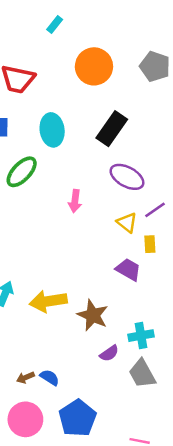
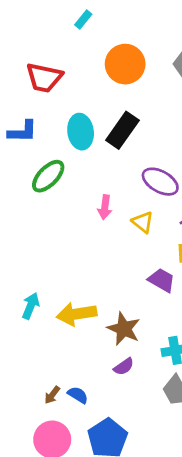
black rectangle: (112, 129) -> (122, 130), moved
yellow triangle: (127, 223) -> (143, 222), moved
purple semicircle: (109, 353) -> (124, 367), moved
brown arrow: (25, 377) -> (52, 395), turned -30

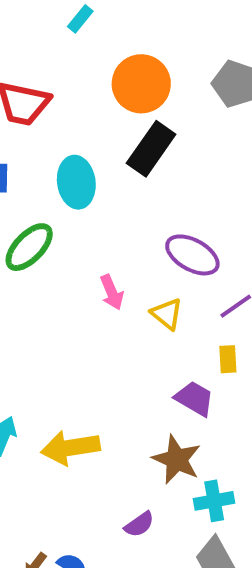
black rectangle: (122, 130) -> (151, 149), moved
pink arrow: (105, 207) -> (112, 292), turned -30
brown star: (124, 329) -> (177, 460), moved

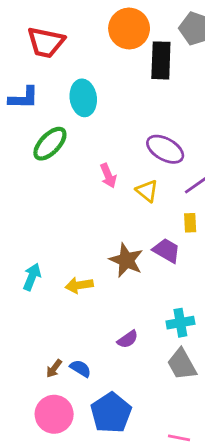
black rectangle: (151, 149) -> (161, 60), moved, turned -33
yellow arrow: (70, 448) -> (79, 285), size x0.7
brown star: (177, 460) -> (126, 260), moved

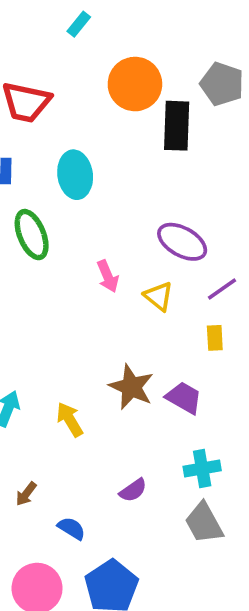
green ellipse: (50, 144) -> (32, 235), turned -66
purple trapezoid: (167, 251) -> (184, 398), moved
yellow arrow: (79, 285) -> (70, 420), turned 68
brown arrow: (54, 368) -> (26, 494), moved

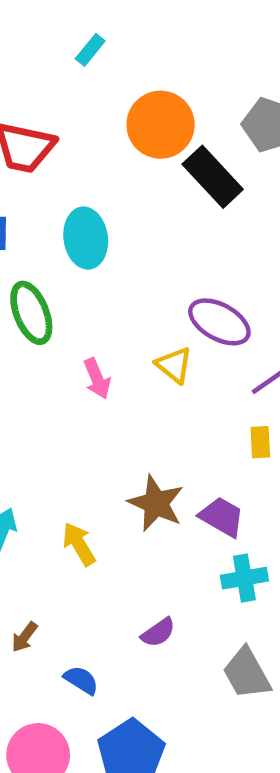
black rectangle: (177, 126) -> (213, 177), turned -45
pink arrow: (108, 276) -> (97, 379), moved
yellow triangle: (159, 296) -> (174, 365), moved
cyan cross: (202, 469) -> (244, 578), moved

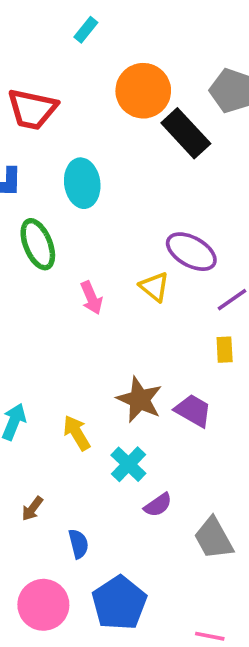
cyan cross: (244, 578) -> (128, 464), moved, turned -36
purple semicircle: (158, 632) -> (158, 505), moved
blue semicircle: (81, 680) -> (79, 544), turned 44

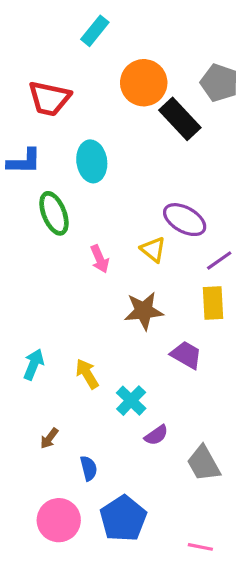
cyan rectangle: (86, 30) -> (95, 31), size x1.4
yellow rectangle: (225, 350) -> (213, 303), size x1.5
brown star: (140, 400) -> (144, 311), moved, turned -30

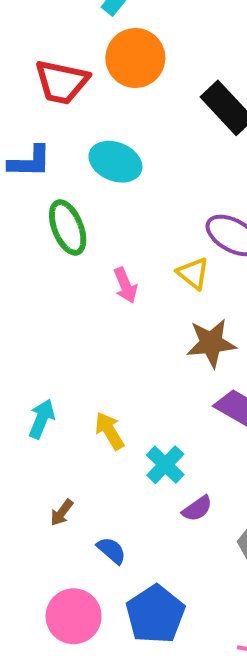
orange circle: (144, 83) -> (135, 58), moved
cyan ellipse: (92, 161) -> (115, 162), turned -60
brown star: (144, 311) -> (211, 343), moved
blue semicircle: (89, 468) -> (111, 550), turned -35

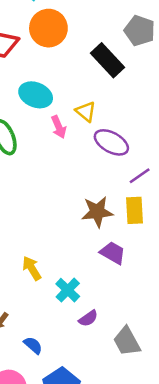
yellow triangle: (193, 273) -> (86, 112), moved
pink arrow: (125, 285) -> (59, 127), moved

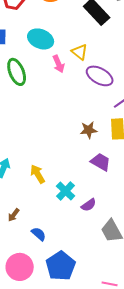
brown star: (97, 212) -> (89, 130), size x0.7
purple semicircle: (88, 318) -> (89, 205), moved

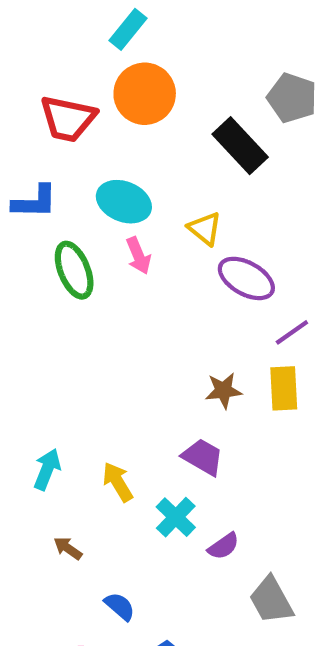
pink arrow: (59, 64) -> (138, 256), moved
purple trapezoid: (101, 162) -> (203, 457), moved
brown arrow: (14, 215) -> (68, 548), moved, turned 88

